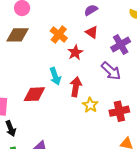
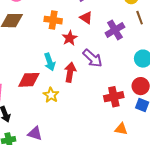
orange cross: (59, 34) -> (53, 20), turned -30
purple arrow: (111, 71) -> (93, 58), moved
yellow star: (90, 105) -> (51, 95), moved

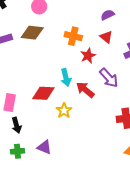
red arrow: (70, 72) -> (85, 90), turned -66

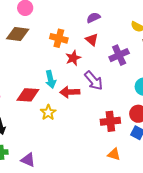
red arrow: (85, 90) -> (70, 92), turned -42
purple triangle: (44, 147) -> (28, 160), moved

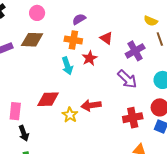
purple semicircle: (93, 18) -> (79, 19), moved
cyan arrow: (51, 79) -> (67, 66), moved
purple arrow: (94, 81) -> (127, 79), moved
red arrow: (70, 92) -> (91, 105), moved

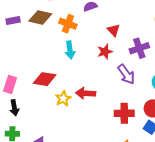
orange cross: (73, 40) -> (68, 24), moved
red star: (90, 58) -> (105, 52), moved

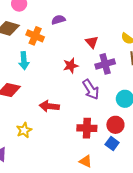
red triangle: (114, 30) -> (92, 42), moved
cyan arrow: (70, 50) -> (24, 61), moved
yellow star: (63, 99) -> (24, 130), moved

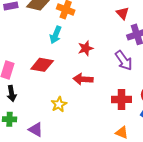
cyan arrow: (24, 61) -> (56, 35), turned 30
red star: (71, 66) -> (86, 48), moved

